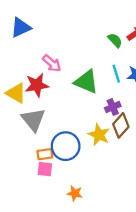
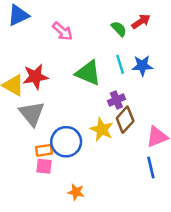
pink arrow: (52, 63) -> (62, 31), moved

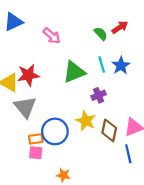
blue star: (142, 66) -> (121, 66), turned -30
green triangle: (88, 73) -> (74, 72), turned -45
brown diamond: (125, 120) -> (109, 130), moved, turned -30

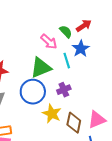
pink arrow: (52, 36) -> (49, 42), moved
blue star: (121, 66) -> (81, 49), moved
blue circle: (55, 131) -> (33, 92), moved

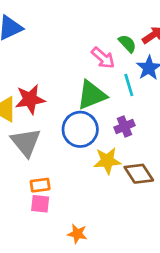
yellow star: (52, 114) -> (107, 161), turned -30
brown diamond: (74, 123) -> (139, 174), turned -45

